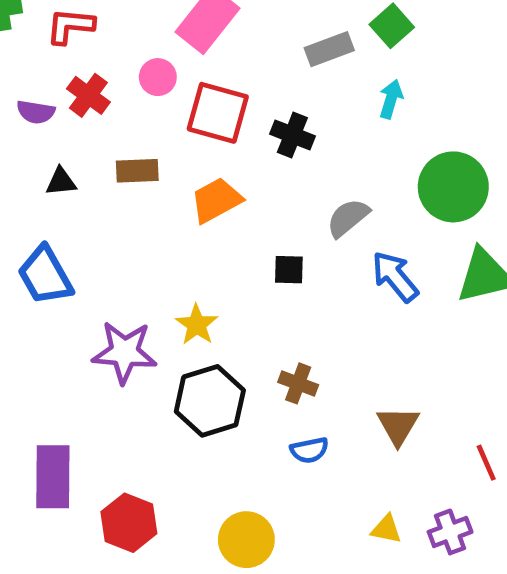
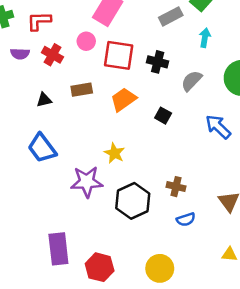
purple semicircle: (36, 112) -> (20, 54), moved
gray semicircle: (348, 218) -> (192, 81), moved
black square: (289, 270) -> (163, 116), moved, turned 35
yellow star: (197, 325) -> (114, 153), moved

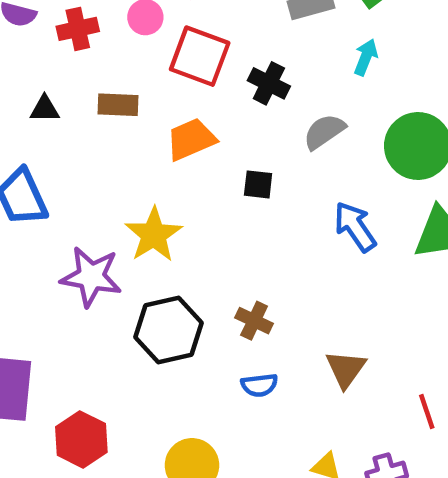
red cross: (52, 55) -> (78, 29), turned 36
black square: (163, 116) -> (258, 184), turned -35
yellow star: (114, 153) -> (154, 235), size x1.4

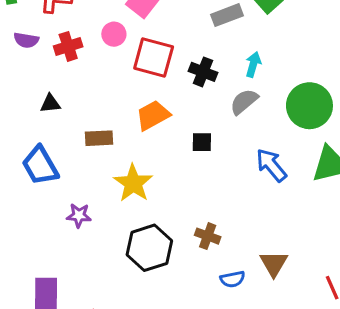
cyan arrow: (366, 57) -> (253, 64), moved
brown rectangle: (118, 105) -> (99, 138), moved
purple star: (91, 277) -> (79, 215), moved, size x0.6
blue semicircle: (259, 385) -> (233, 279), moved

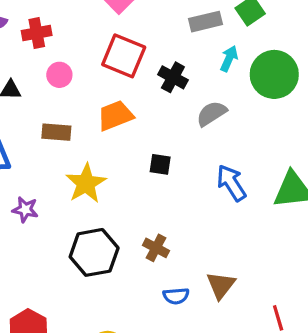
pink circle: (114, 34) -> (59, 75), moved
cyan arrow: (253, 64) -> (229, 59), moved
green circle: (309, 106) -> (274, 74), moved
black square: (202, 142) -> (160, 164), moved

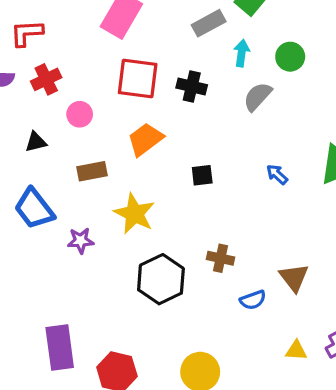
green circle: (274, 74) -> (290, 57), size x0.6
gray semicircle: (212, 113) -> (258, 97), moved
blue arrow: (231, 183) -> (277, 174), size x0.6
purple star: (25, 210) -> (81, 241), moved

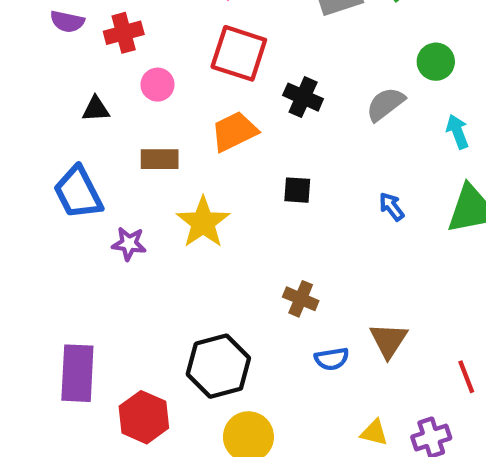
cyan arrow: (242, 53) -> (457, 132), moved, turned -40
black cross: (192, 86) -> (303, 97), moved
black hexagon: (161, 279) -> (218, 366), moved

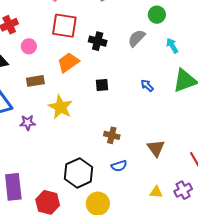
blue semicircle: (332, 359) -> (119, 166), moved

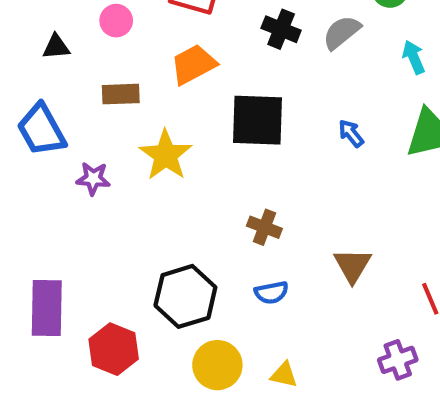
black cross: (98, 41) -> (281, 29), moved
black square: (102, 85) -> (257, 120), size x2.0
yellow triangle: (156, 192) -> (284, 375), moved

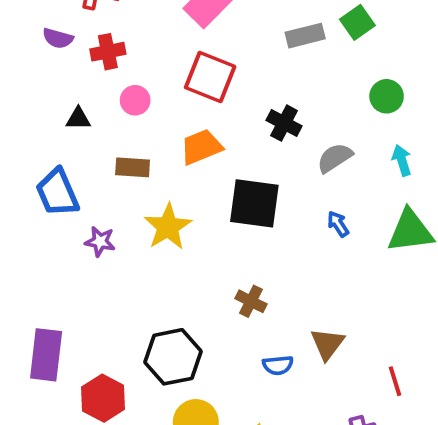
gray semicircle: (342, 32) -> (335, 158), moved
blue semicircle: (271, 293) -> (278, 365), moved

